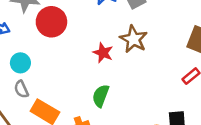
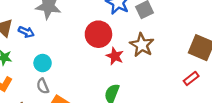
red circle: (51, 22) -> (98, 34), moved

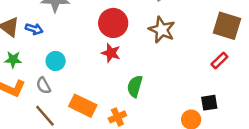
red star: (115, 56) -> (111, 53), moved
gray semicircle: (43, 86) -> (43, 86), moved

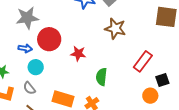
red circle: (113, 23) -> (49, 39), moved
blue arrow: (34, 29) -> (25, 48), moved
red rectangle: (219, 60) -> (143, 61), moved, size x1.5

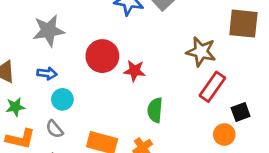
brown star: (115, 29) -> (201, 52), moved
red circle: (49, 39) -> (102, 56), moved
red star: (78, 54) -> (135, 71), moved

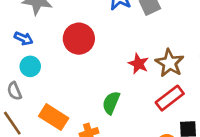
red star: (135, 71) -> (138, 64), moved

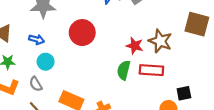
red rectangle: (170, 98) -> (151, 70), moved, turned 50
green semicircle: (111, 103) -> (124, 70), moved

